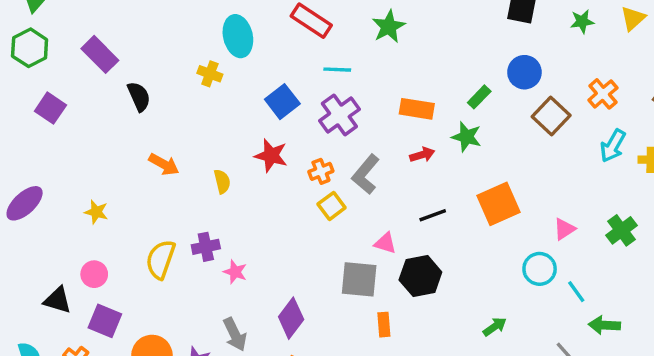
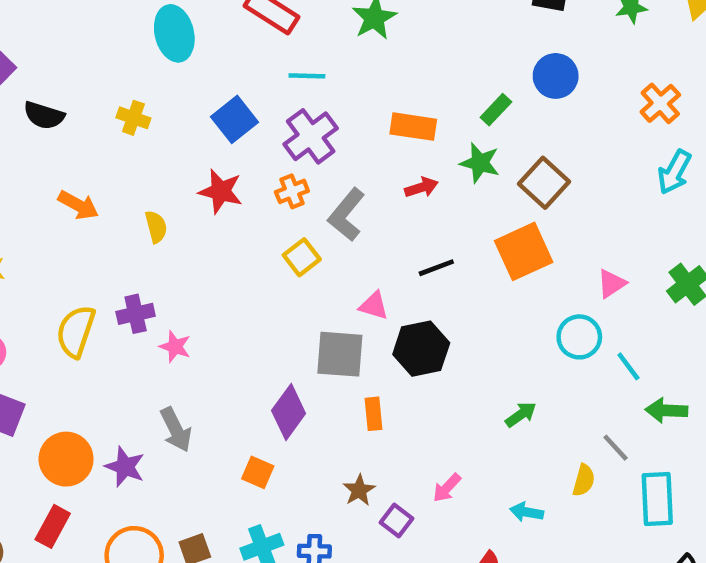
yellow cross: (210, 74) -> (133, 118), moved
black semicircle: (139, 97) -> (44, 115), turned 132
brown square: (551, 116) -> (544, 183), moved
orange cross: (321, 171) -> (292, 191), moved
purple diamond: (291, 318) -> (289, 412), moved

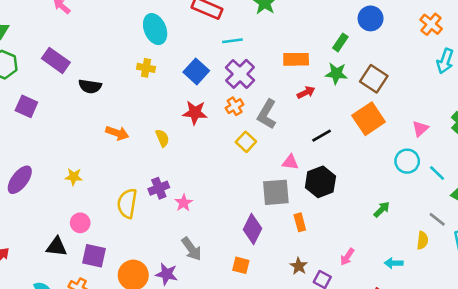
yellow cross: (133, 118) -> (146, 68), moved
pink star: (175, 347) -> (184, 203), turned 30

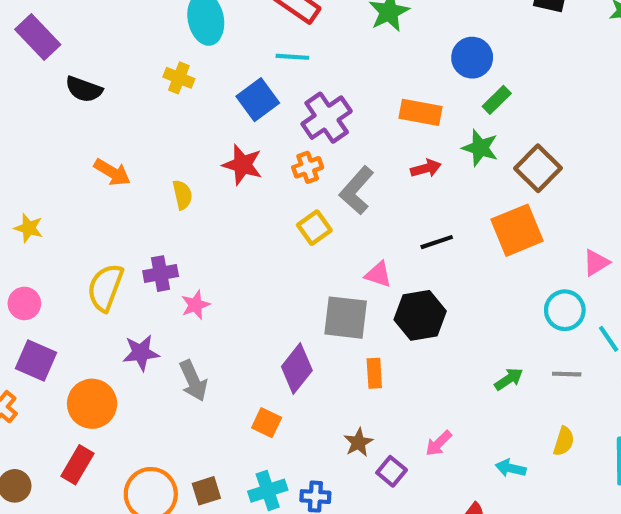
blue circle: (371, 18) -> (472, 58), moved
cyan line: (232, 41) -> (292, 57), moved
gray line: (437, 219) -> (567, 374), moved, turned -48
purple star: (167, 274) -> (141, 353), moved, turned -30

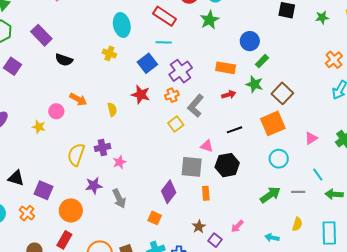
pink circle: (24, 303) -> (56, 111), moved
cyan circle: (565, 310) -> (279, 159), moved
green arrow: (509, 379) -> (270, 195), size x1.5

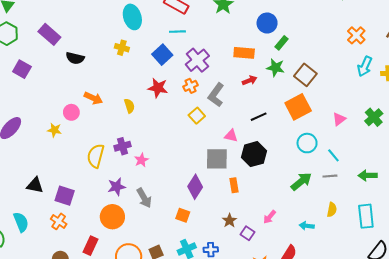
cyan line: (318, 175) -> (333, 155), moved
orange circle: (71, 210) -> (112, 217), moved
orange cross: (27, 213) -> (59, 221), moved

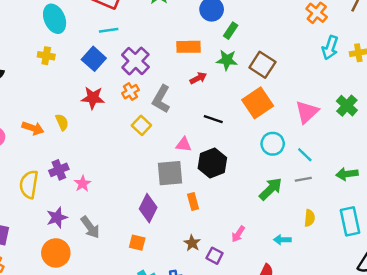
orange arrow: (93, 98) -> (33, 128), moved
black line: (259, 117) -> (213, 119), turned 49
pink triangle: (339, 119) -> (307, 112), size x1.5

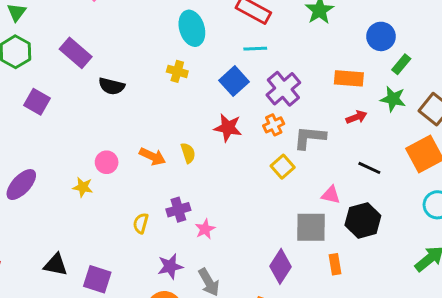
gray L-shape: (161, 99) -> (310, 138), turned 60
yellow semicircle: (29, 184) -> (141, 223), size x0.6

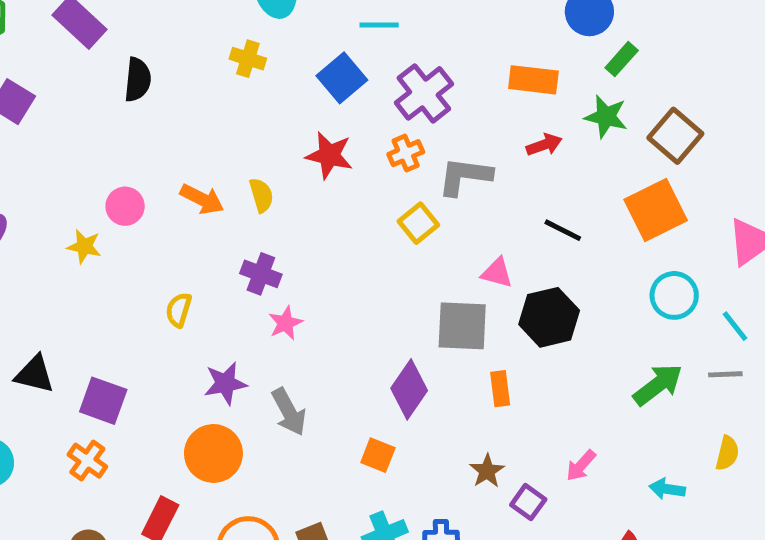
black semicircle: (112, 86) -> (138, 80), turned -100
purple cross: (178, 210) -> (261, 274), moved, turned 35

